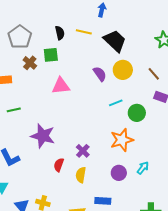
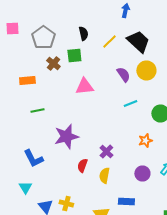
yellow line: (84, 32) -> (109, 42), moved, turned -56
cyan line: (116, 103) -> (130, 104), moved
purple star: (43, 136) -> (66, 136), turned -30
orange star: (122, 140) -> (145, 140), size x0.6

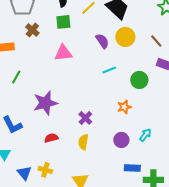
green square: (74, 56) -> (63, 22), moved
green line: (37, 110) -> (16, 77), turned -48
red semicircle: (82, 166) -> (51, 138), moved, turned 56
blue rectangle: (126, 202) -> (132, 168), moved

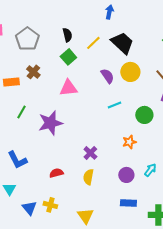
green square: (63, 22) -> (68, 57), turned -35
brown cross: (32, 30) -> (33, 72), moved
purple star: (45, 103) -> (50, 123), moved
blue rectangle: (132, 168) -> (128, 203), moved

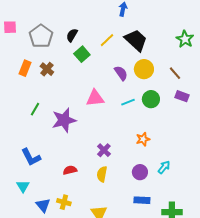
black semicircle: (67, 35) -> (72, 35), moved, turned -136
orange rectangle: (11, 82) -> (25, 68), moved, turned -63
pink triangle: (68, 88) -> (95, 98), moved
green circle: (144, 115) -> (151, 99), moved

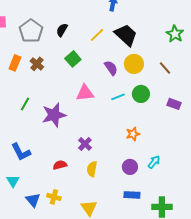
green square: (82, 54) -> (73, 59), moved
purple rectangle: (182, 96) -> (174, 104), moved
purple cross: (104, 150) -> (85, 144), moved

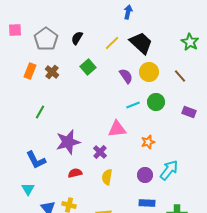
pink triangle: (85, 93) -> (117, 129), moved
purple star: (54, 115) -> (68, 142), moved
cyan arrow: (154, 162) -> (169, 170), size x1.5

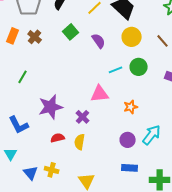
purple semicircle: (126, 76) -> (99, 41), moved
yellow semicircle: (107, 177) -> (80, 142), moved

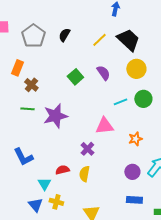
green square: (71, 32) -> (75, 77), moved
brown cross: (35, 37) -> (31, 85), moved
green line: (23, 77) -> (27, 109), turned 64
purple star: (51, 107) -> (55, 116), moved
cyan triangle: (11, 154) -> (44, 184), moved

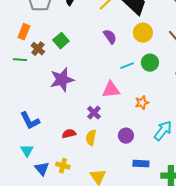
green square: (75, 77) -> (61, 41), moved
green line: (27, 109) -> (20, 60), moved
purple circle: (132, 172) -> (126, 136), moved
cyan triangle: (44, 184) -> (27, 151), moved

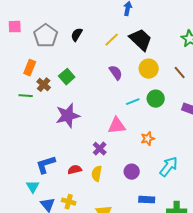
blue L-shape: (30, 121) -> (46, 165), moved, turned 100

